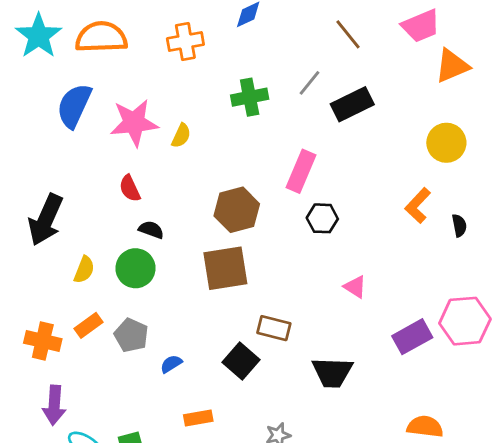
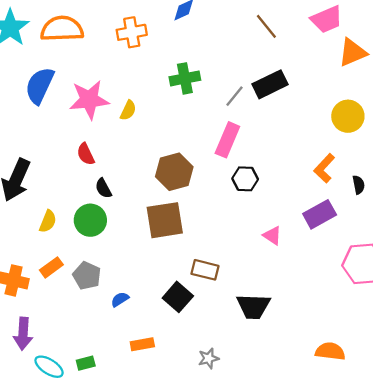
gray line: (309, 83) -> (235, 96), moved
black semicircle: (151, 230) -> (103, 188), turned -138
purple rectangle: (412, 337) -> (320, 214), moved

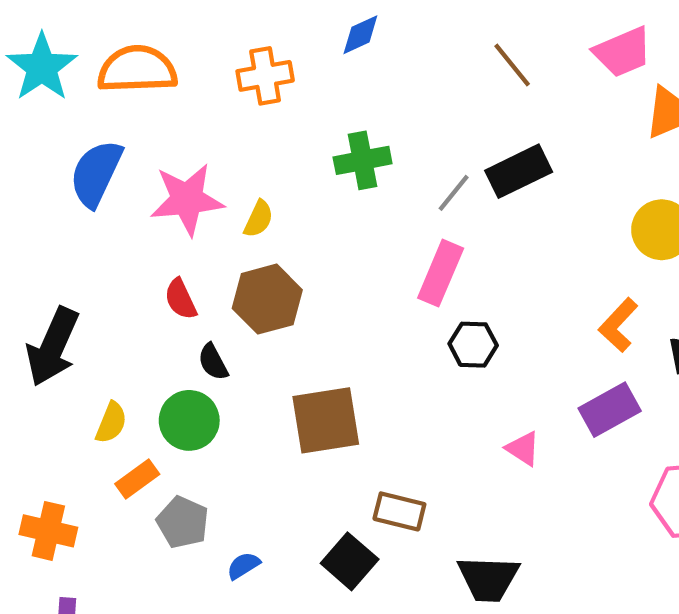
brown hexagon: (174, 172) -> (267, 299), moved
orange rectangle: (51, 267) -> (137, 479), moved

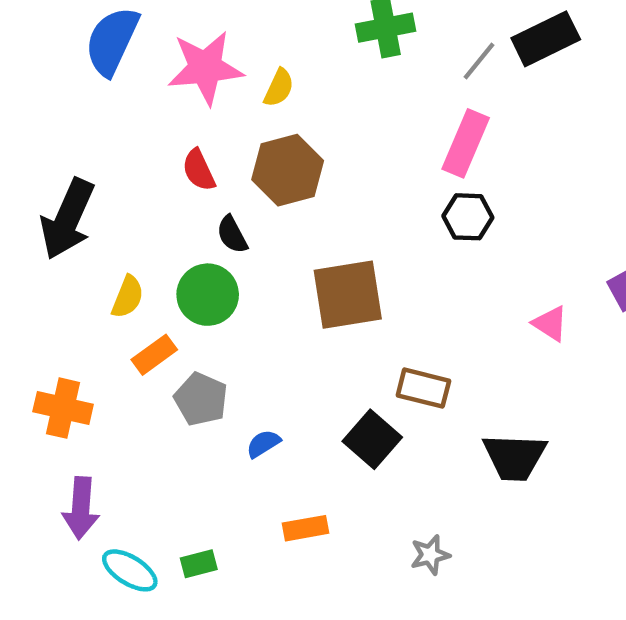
black hexagon: (473, 345) -> (468, 217), moved

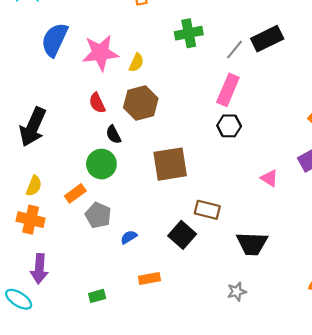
yellow semicircle: (128, 297) -> (34, 186), moved
gray star: (430, 555) -> (237, 292), moved
cyan ellipse: (130, 570) -> (19, 299), moved

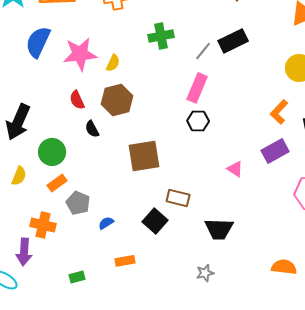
green circle: (101, 164) -> (52, 152), moved
orange cross: (31, 220) -> (43, 225), moved

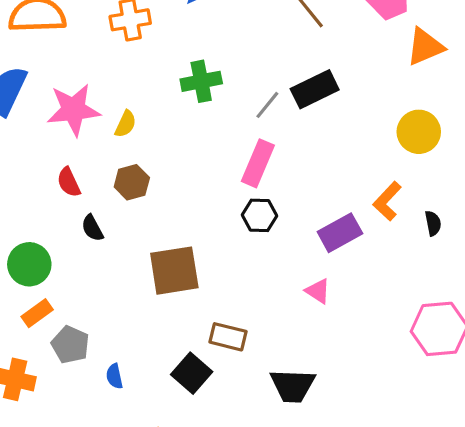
brown hexagon: (117, 100) -> (132, 182), size x0.7
purple rectangle: (275, 151) -> (340, 233), moved
blue semicircle: (106, 223) -> (114, 376), turned -70

